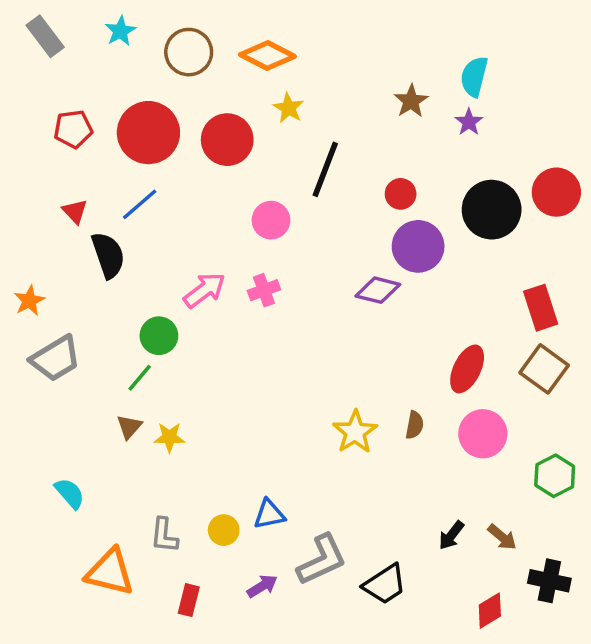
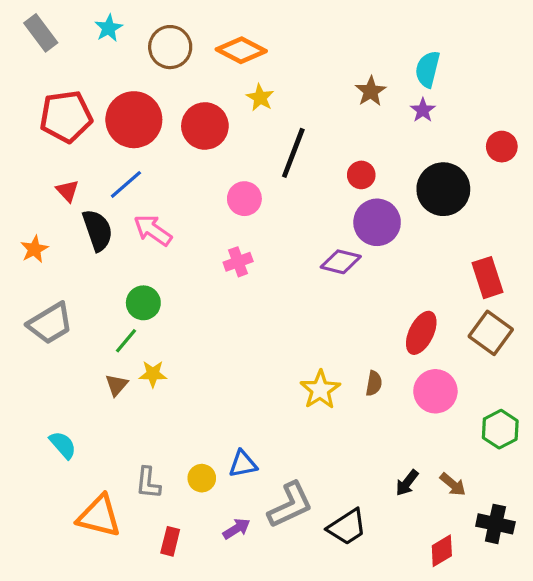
red pentagon: (73, 129) -> (66, 117), size x1.5
red circle: (556, 192) -> (502, 147), moved, size x0.7
pink arrow: (204, 290) -> (153, 230), moved, turned -108
orange star: (29, 301) -> (34, 249), moved
yellow star: (169, 437) -> (153, 374), moved

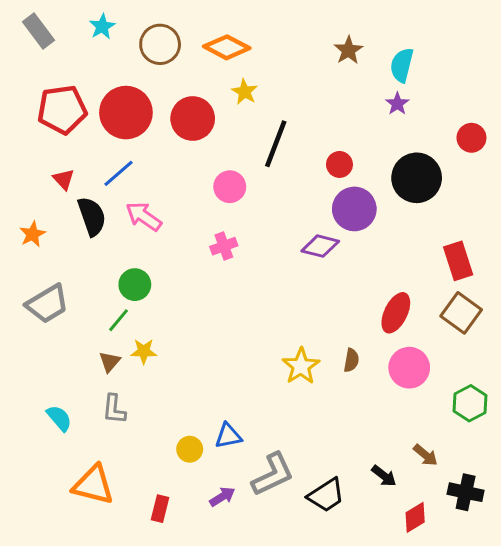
brown star: (371, 91) -> (348, 50), moved
gray L-shape: (148, 483) -> (114, 409), moved
black arrow: (407, 483) -> (384, 476), moved, turned -90

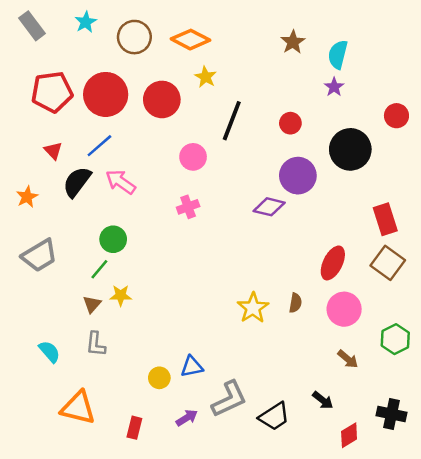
red circle: (339, 164) -> (290, 123), moved
black semicircle: (92, 216) -> (77, 182), turned -124
brown arrow: (426, 455) -> (348, 359), moved

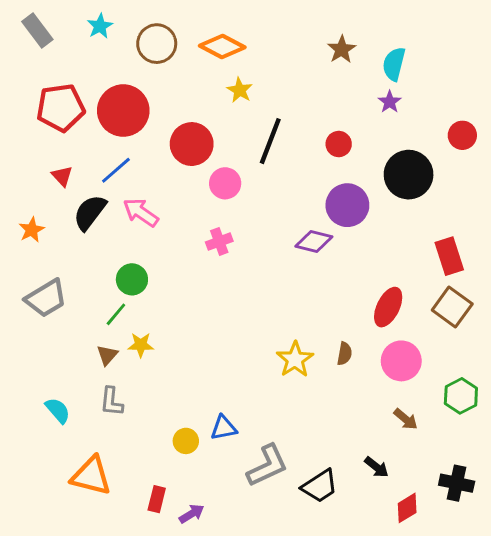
red circle: (162, 99) -> (192, 144), moved
purple arrow: (187, 418) -> (192, 514), moved

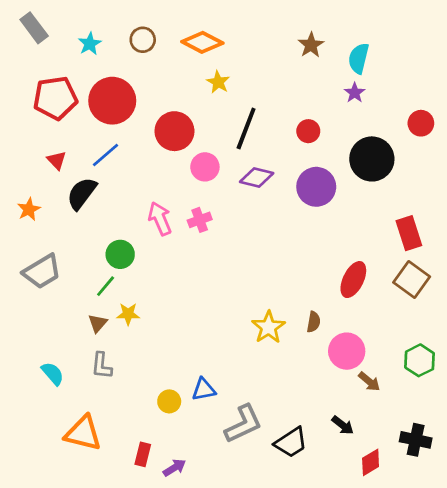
cyan star: (100, 26) -> (90, 44), moved
brown circle: (157, 44) -> (143, 40), size x0.7
pink arrow: (141, 212) -> (160, 219), moved, turned 32
purple diamond: (314, 242) -> (257, 178), moved
pink circle: (401, 361) -> (347, 351), moved

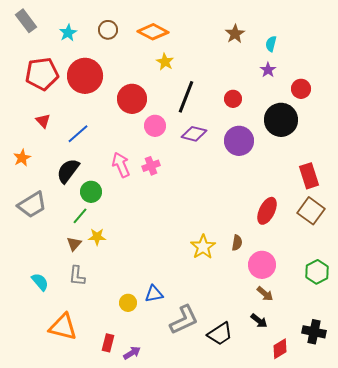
cyan semicircle: (359, 58) -> (271, 44), size x0.7
red circle: (421, 123) -> (301, 89), moved
blue line: (106, 155) -> (78, 134), moved
black semicircle: (82, 193) -> (68, 171), moved
brown arrow: (369, 382) -> (265, 294), moved

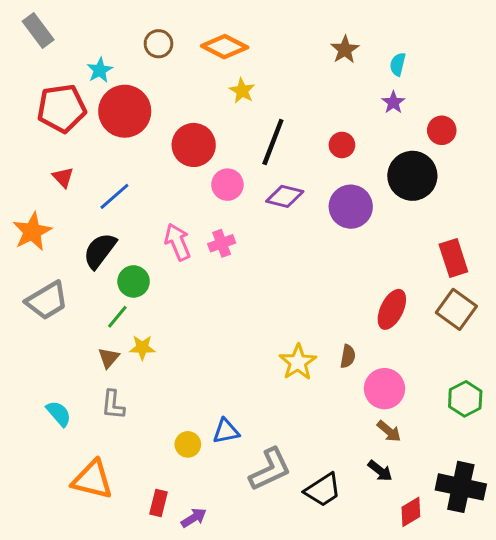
cyan star: (68, 33) -> (100, 70), moved
orange star: (22, 158) -> (32, 232), size x1.5
black cross: (314, 332) -> (461, 487), size x1.4

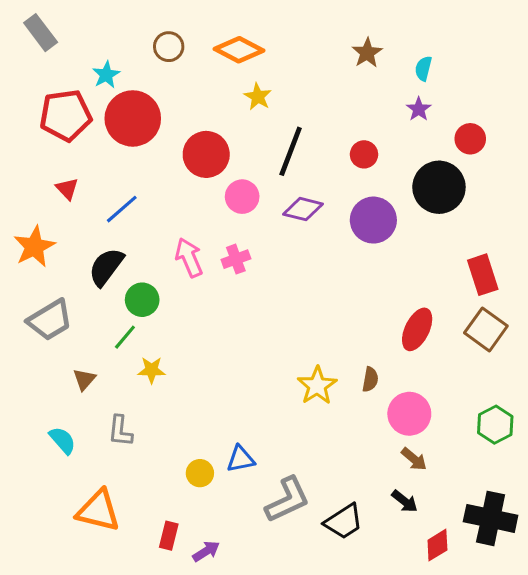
brown triangle: (109, 358) -> (84, 379), moved

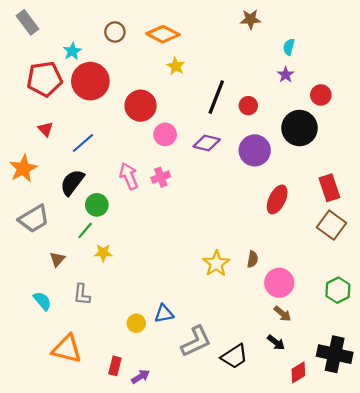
brown star: (367, 53) -> (250, 19), moved, turned 30
black line: (291, 151) -> (216, 97), moved
red ellipse: (417, 329) -> (277, 200), moved

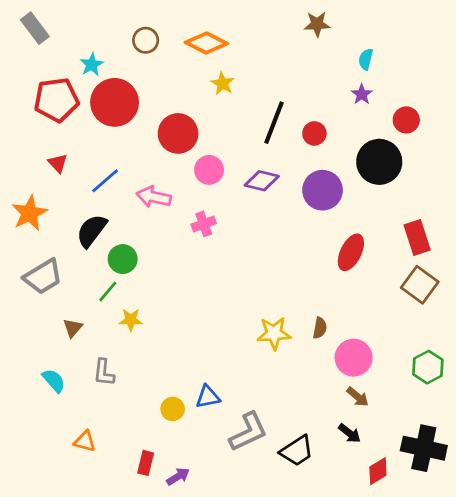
pink arrow: (129, 176) -> (154, 197), moved, turned -55
yellow star: (216, 264) -> (274, 333), turned 30
orange triangle: (67, 349) -> (85, 441), size x0.6

